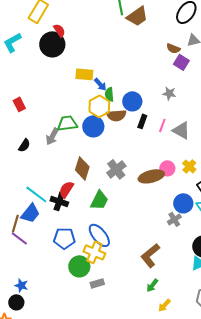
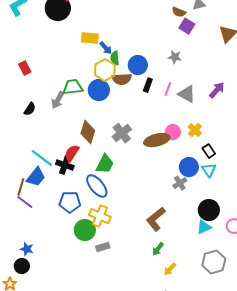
blue ellipse: (99, 235) -> (97, 186), moved

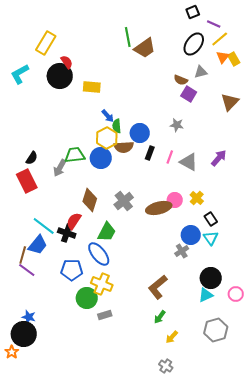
yellow rectangle: (90, 38) -> (92, 87), moved
red rectangle: (25, 68) -> (27, 181), moved, size x1.6
black semicircle: (30, 109) -> (32, 158), moved
black circle: (22, 266) -> (24, 334), size x1.6

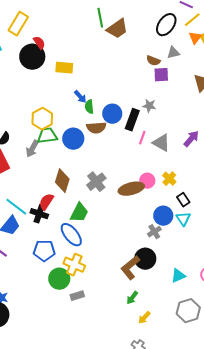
purple square: (189, 94) -> (161, 75), turned -35
yellow hexagon: (107, 138) -> (42, 119), moved
black rectangle: (150, 153) -> (132, 120), moved, size x1.5
black circle: (211, 278) -> (145, 259), moved

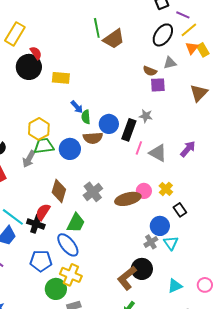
cyan triangle: (183, 219) -> (171, 243), moved

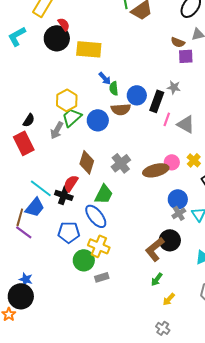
yellow rectangle: (61, 78) -> (89, 49), size x1.4
green trapezoid: (44, 146) -> (72, 117), turned -35
blue circle: (160, 226) -> (178, 199), moved

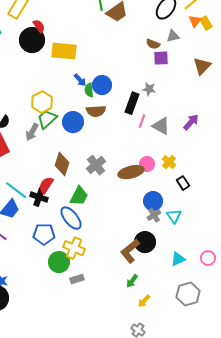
blue circle: (137, 95) -> (102, 85), moved

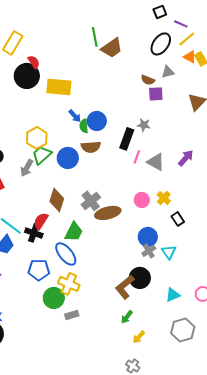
orange triangle: (195, 21) -> (190, 57), turned -40
brown ellipse: (131, 172) -> (108, 213), moved

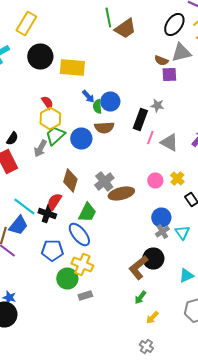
red semicircle: (34, 62) -> (47, 102), moved
gray triangle: (168, 72) -> (181, 52), size x1.5

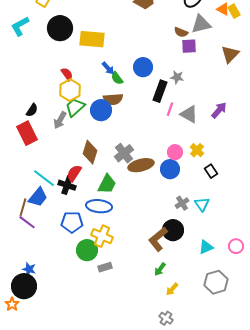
blue circle: (110, 102) -> (143, 67), moved
green semicircle: (97, 106) -> (117, 78), turned -32
brown semicircle: (104, 128) -> (113, 99), moved
blue circle: (161, 218) -> (170, 169), moved
blue ellipse: (79, 234) -> (99, 206), turned -45

